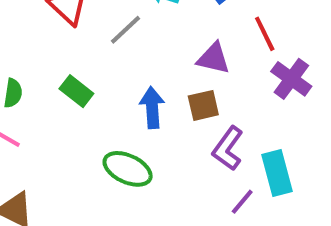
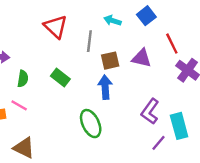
gray line: (126, 30) -> (89, 41), turned -40
brown square: (203, 105) -> (110, 61), moved
green ellipse: (128, 169) -> (91, 124), turned 40

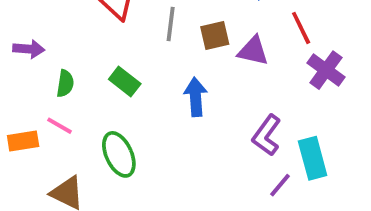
brown square: (110, 61) -> (215, 36), moved
green ellipse: (91, 124) -> (119, 154), moved

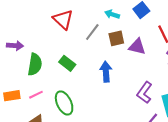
gray line: (171, 24) -> (92, 32), turned 30
green semicircle: (65, 84) -> (35, 64), size x1.5
pink line: (59, 126) -> (36, 95), moved, turned -56

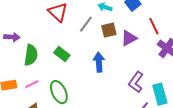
purple triangle: (137, 47) -> (129, 38), turned -42

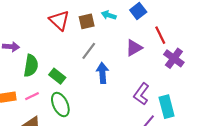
gray line: (86, 24) -> (89, 51), moved
brown square: (109, 30) -> (87, 21), moved
green rectangle: (62, 54) -> (57, 76), moved

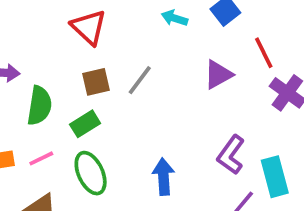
brown square: (87, 21) -> (96, 82), moved
blue arrow: (102, 73) -> (163, 177), moved
green rectangle: (57, 76) -> (85, 124), turned -70

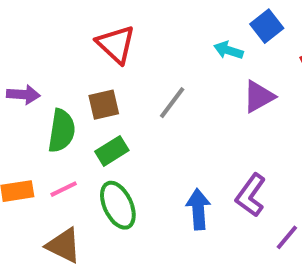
cyan arrow: (174, 18) -> (229, 50), moved
brown square: (96, 82) -> (104, 105), moved
purple L-shape: (231, 155) -> (251, 195), moved

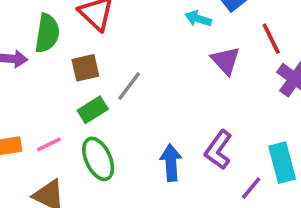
purple triangle: (259, 97) -> (226, 61), turned -44
gray line: (172, 103) -> (129, 86), moved
green semicircle: (62, 131) -> (47, 33), moved

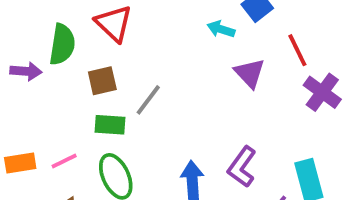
green rectangle: (93, 110) -> (110, 125), turned 36

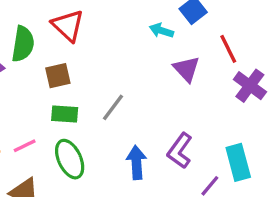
gray line: (148, 100) -> (113, 107), moved

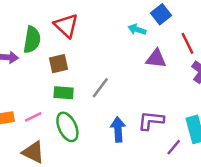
purple triangle: (186, 69) -> (156, 59), turned -40
purple L-shape: (180, 151) -> (151, 121), turned 60

